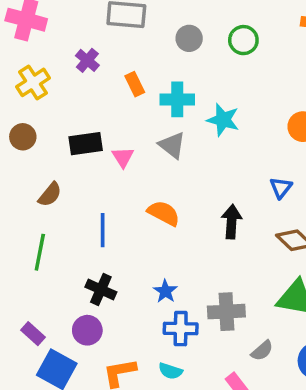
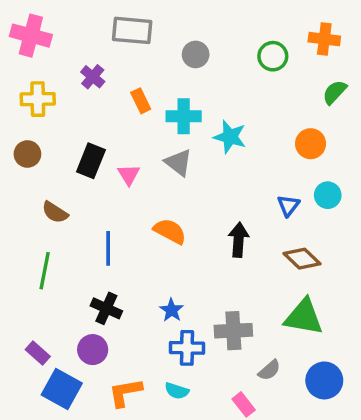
green circle: (243, 40) -> (273, 56), moved
yellow cross: (33, 82) -> (38, 99), turned 32
black rectangle: (86, 144) -> (91, 161), turned -60
brown semicircle: (50, 194) -> (55, 212), turned 84

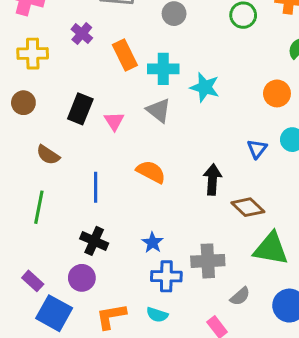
orange rectangle: (141, 101) -> (125, 55), size x1.4
brown diamond: (302, 259) -> (248, 207), moved

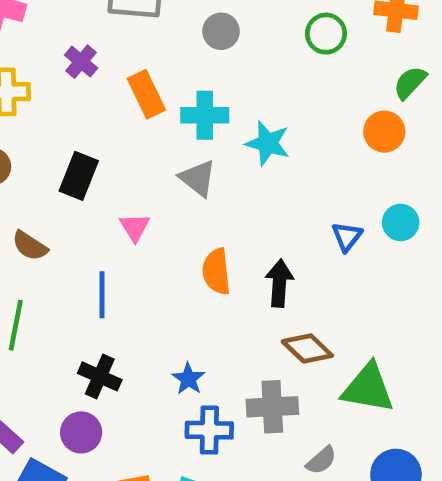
orange circle: (277, 93) -> (384, 132), moved
pink triangle: (114, 121) -> (135, 227), moved
orange semicircle: (151, 172) -> (216, 271), moved, turned -124
brown diamond: (248, 207) -> (307, 348), moved

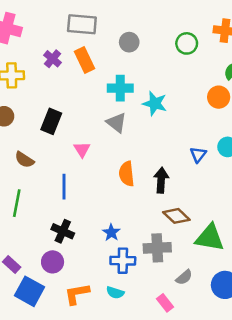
orange rectangle: (146, 94) -> (84, 60), moved

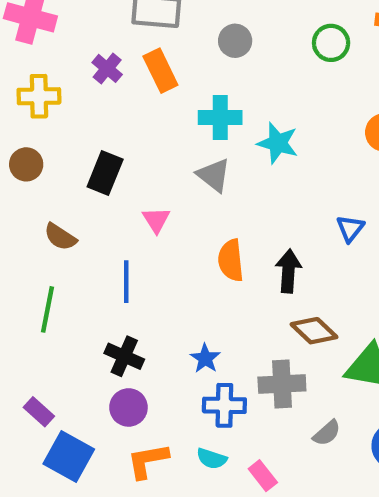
purple circle: (53, 262) -> (128, 407), moved
pink rectangle: (165, 303) -> (263, 476), moved

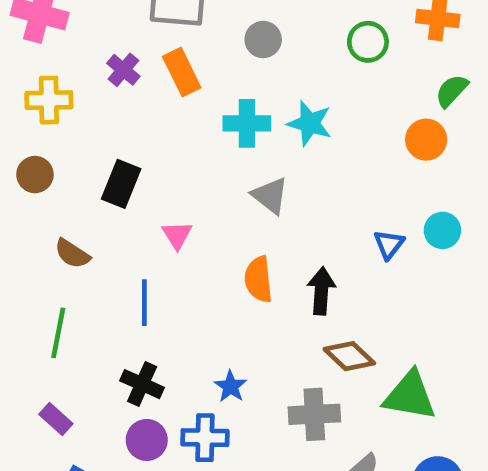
cyan star: (278, 143) -> (310, 123), moved
gray triangle: (214, 175) -> (270, 196), moved
blue cross: (224, 405) -> (205, 438), moved
purple rectangle: (39, 412) -> (56, 419), moved

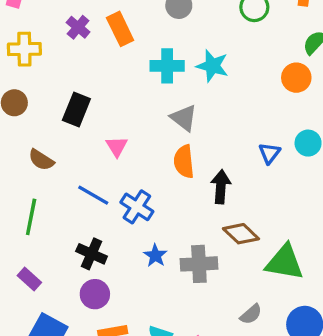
orange semicircle: (258, 279) -> (184, 162), moved
blue line: (144, 303) -> (93, 195), turned -60
gray cross: (314, 414) -> (199, 264), moved
blue cross: (205, 438) -> (137, 207), moved, turned 32

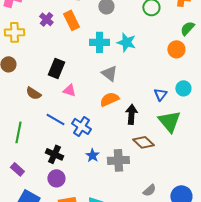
black rectangle: (76, 110) -> (56, 68), moved
pink triangle: (117, 146) -> (69, 90), turned -40
brown semicircle: (41, 160) -> (33, 93), moved
orange semicircle: (184, 162) -> (109, 99), turned 72
green triangle: (285, 262) -> (169, 121), moved, turned 40

